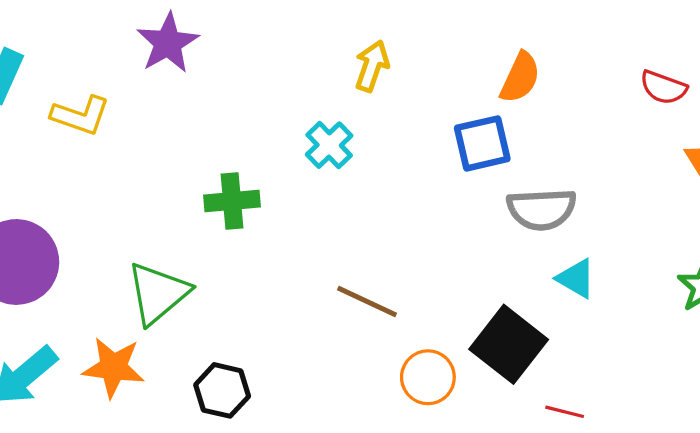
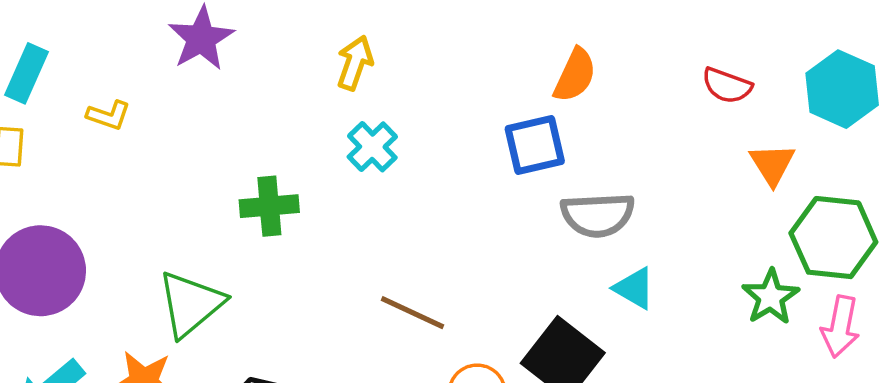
yellow arrow: (372, 66) -> (355, 63), moved
yellow L-shape: (81, 115) -> (109, 115), size x0.7

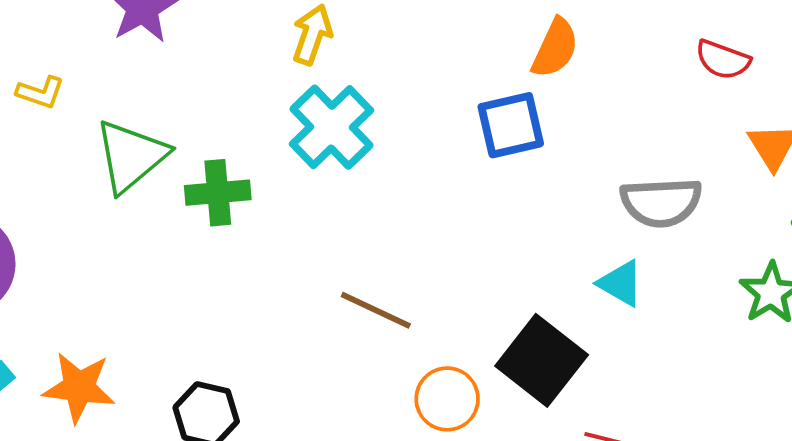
cyan cross: (372, 147) -> (331, 127), size x1.5
gray semicircle: (598, 215) -> (661, 202), moved
green triangle: (191, 304) -> (131, 156), moved

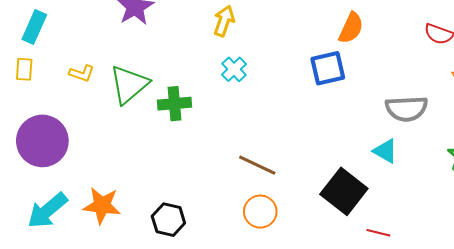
yellow L-shape: (40, 92) -> (82, 73), moved
cyan cross: (331, 127) -> (234, 69), size x0.6
orange circle: (447, 399) -> (260, 212), moved

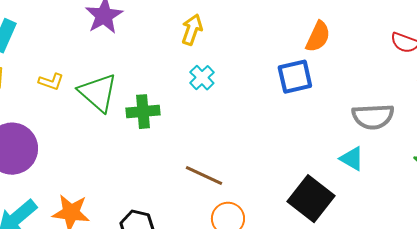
green triangle: (129, 84) -> (98, 93), turned -39
brown line: (257, 165) -> (204, 176), moved

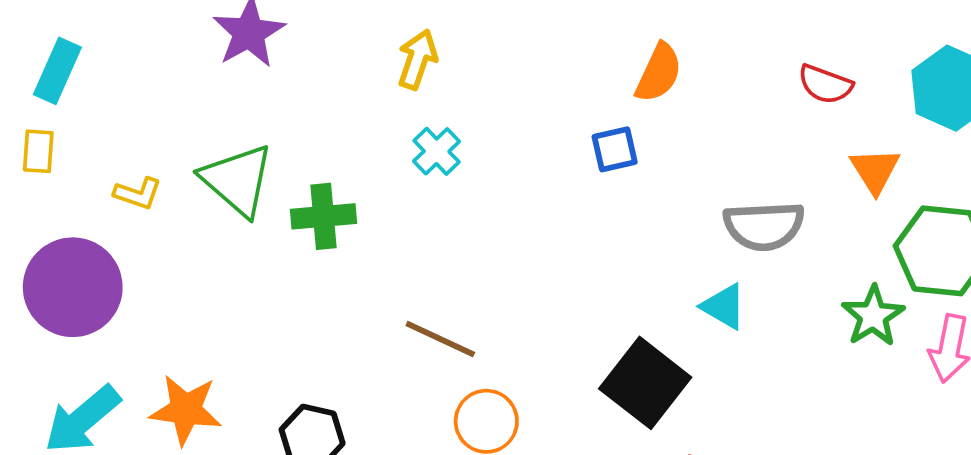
blue square: (295, 77) -> (615, 149), size x0.7
yellow L-shape: (51, 82) -> (138, 193), moved

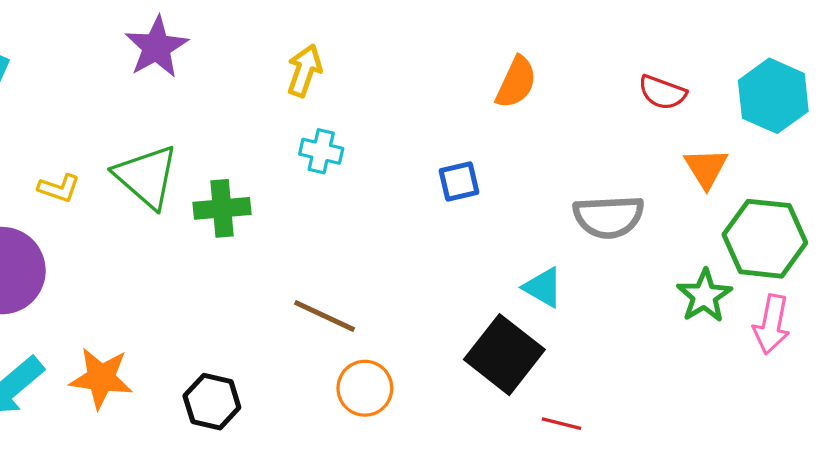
blue square: (615, 149) -> (459, 182), moved
cyan cross: (437, 151) -> (321, 151), turned -33
cyan triangle: (724, 306) -> (543, 287), moved

